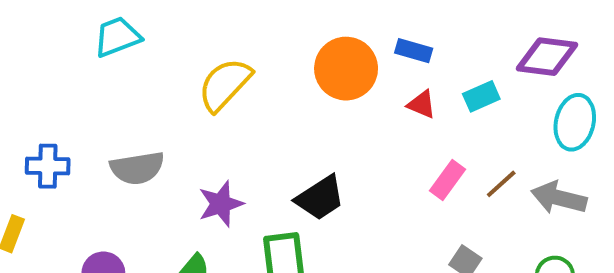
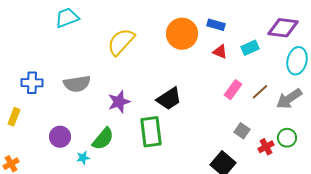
gray arrow: (559, 198) -> (289, 99), turned -48

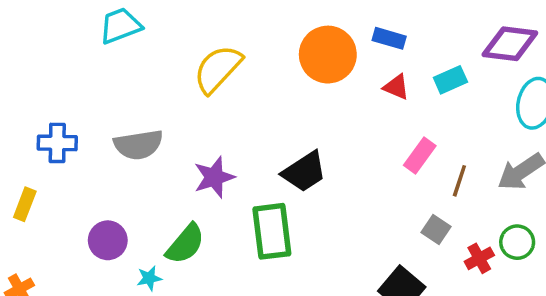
brown line: (260, 92) -> (459, 181), moved, turned -30

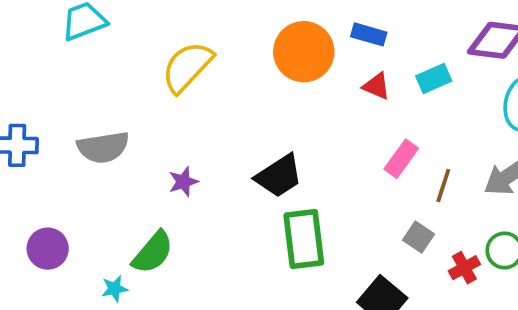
purple star: (214, 177) -> (183, 182), size x0.7
green rectangle: (272, 231) -> (304, 239), moved
purple circle: (108, 240) -> (48, 249), moved

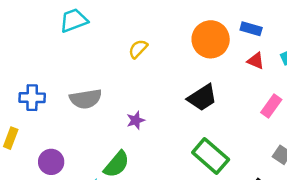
yellow semicircle: (187, 67) -> (138, 49), size x0.6
black trapezoid: (279, 176) -> (202, 98), moved
green rectangle: (304, 239) -> (211, 156), turned -42

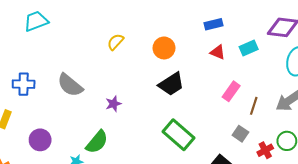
cyan trapezoid: (74, 20) -> (36, 21), moved
blue rectangle: (251, 29) -> (214, 24), turned -30
orange circle: (211, 39) -> (164, 48), moved, size x0.7
gray semicircle: (86, 99) -> (70, 85), turned 48

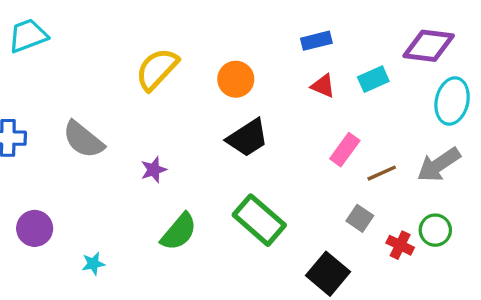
yellow semicircle: (115, 42) -> (157, 69), size x1.6
brown line: (254, 106) -> (382, 173), turned 48
green semicircle: (97, 142) -> (179, 232), moved
red cross: (265, 150) -> (400, 245), turned -35

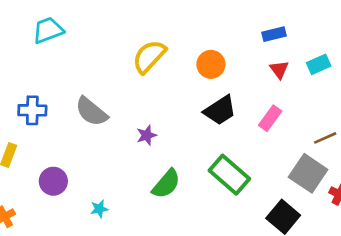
red triangle: (323, 86) -> (279, 70), turned 30
pink rectangle: (345, 150) -> (270, 118), moved
gray square: (360, 218) -> (308, 173), size x1.8

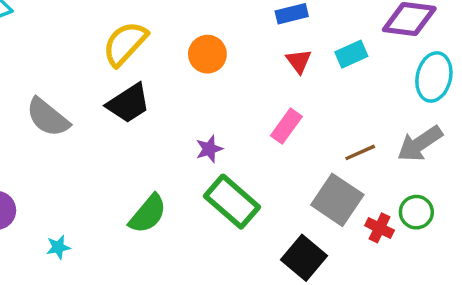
black trapezoid: (220, 110) -> (128, 103), moved
purple star: (147, 135) -> (209, 149), moved

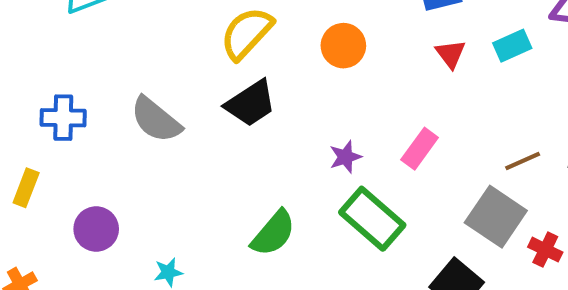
pink rectangle: (286, 126) -> (420, 149), moved

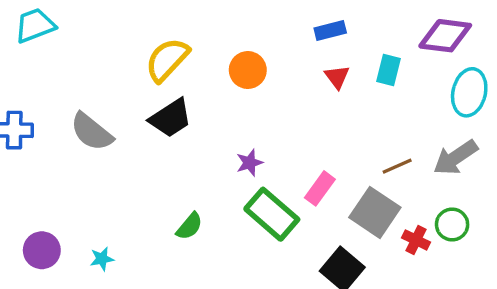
cyan rectangle: (512, 46) -> (389, 70), turned -52
pink rectangle: (420, 149) -> (320, 188), moved
purple circle: (96, 229) -> (42, 250), moved
green semicircle: (273, 233) -> (189, 226), size x0.7

